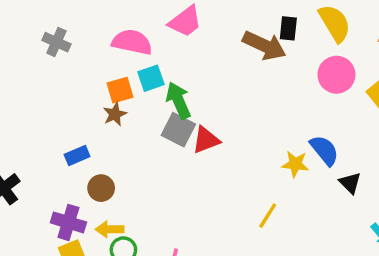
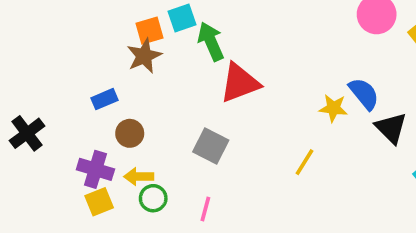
brown star: (115, 114) -> (144, 56), size x1.4
gray square: (178, 130) -> (211, 146), moved
red triangle: (206, 140) -> (240, 83), size x1.4
black triangle: (350, 183) -> (391, 128), size x1.4

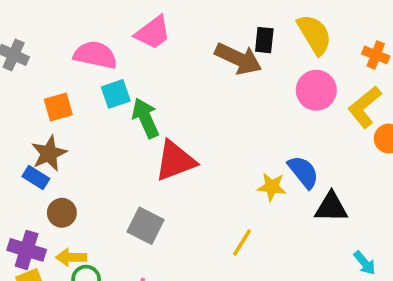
orange square: (150, 31) -> (58, 107), moved
brown star: (144, 56) -> (49, 153), moved
blue rectangle: (104, 99) -> (36, 177), turned 55
black triangle: (391, 128) -> (331, 207), turned -44

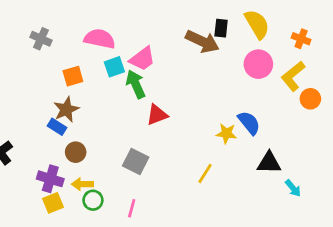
pink trapezoid: (153, 33) -> (142, 59), moved
red triangle: (175, 161) -> (157, 115), size x0.7
black triangle: (331, 207) -> (269, 163), moved

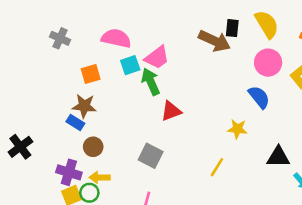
brown star: (66, 109) -> (84, 106), turned 30
blue semicircle: (249, 123) -> (259, 97), moved
green circle: (93, 200) -> (89, 193), moved

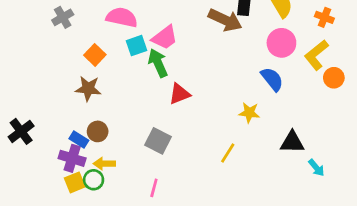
gray cross: (60, 38) -> (63, 17), turned 36
orange square: (91, 74) -> (95, 55), turned -30
blue rectangle: (75, 123) -> (79, 140), moved

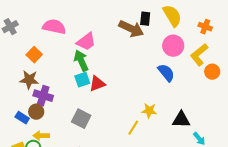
cyan square: (137, 46) -> (82, 80), moved
yellow star: (249, 113) -> (149, 111), moved
purple cross: (72, 158) -> (43, 96), moved

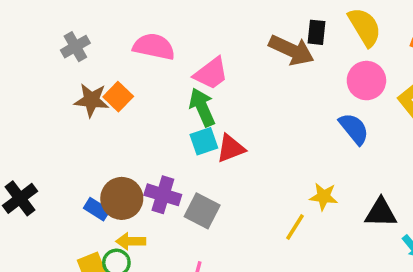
brown star: (29, 80) -> (91, 100), moved
purple cross: (43, 96) -> (163, 195), moved
brown circle: (36, 112) -> (122, 198), size x1.5

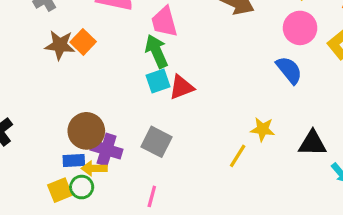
pink trapezoid: (211, 73) -> (164, 22), turned 112
purple cross: (163, 195) -> (107, 150), moved
blue rectangle: (97, 209) -> (74, 161), moved, turned -35

